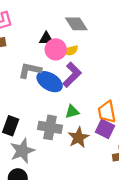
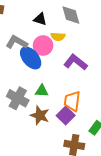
pink circle: (56, 49) -> (43, 46), moved
purple L-shape: (72, 75) -> (75, 62), moved, turned -115
brown star: (78, 138) -> (40, 115), turned 30

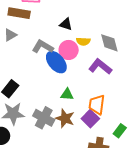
gray diamond: (71, 15) -> (109, 43), moved
gray cross: (18, 98) -> (44, 118), moved

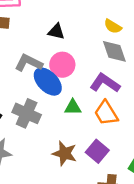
yellow semicircle: (83, 41) -> (113, 26), moved, turned 32
green triangle: (67, 94) -> (73, 107), moved
orange trapezoid: (97, 105) -> (106, 113), moved, turned -35
gray cross: (44, 118) -> (27, 113), moved

